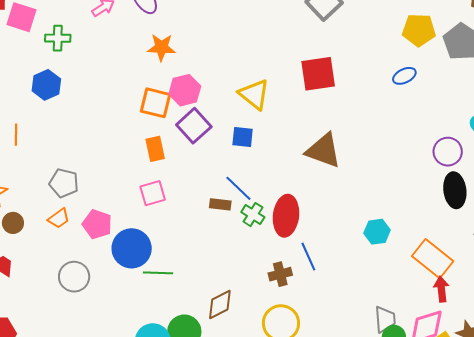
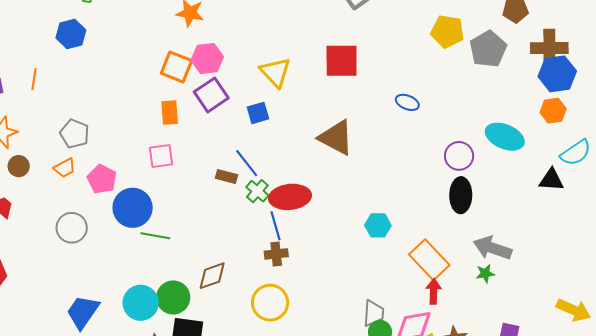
blue ellipse: (404, 76) -> (407, 102), moved, turned 40
blue square: (243, 137) -> (258, 113), turned -30
red ellipse: (286, 216) -> (290, 197), turned 69
blue line: (308, 257) -> (276, 226), moved

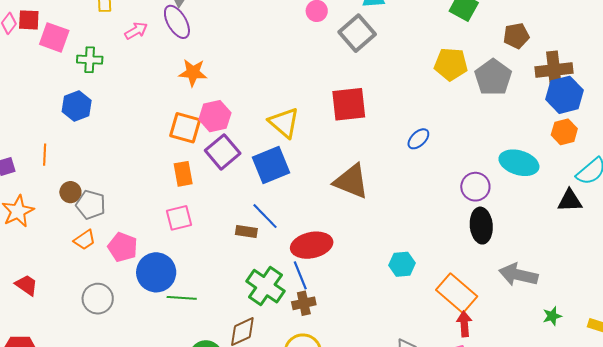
blue ellipse: (407, 102) -> (418, 139), turned -60
blue square: (258, 113) -> (271, 165), size x1.6
brown circle: (19, 166) -> (70, 192), moved
green cross: (257, 191) -> (265, 286), moved, size x1.6
green star: (485, 274) -> (552, 316), moved

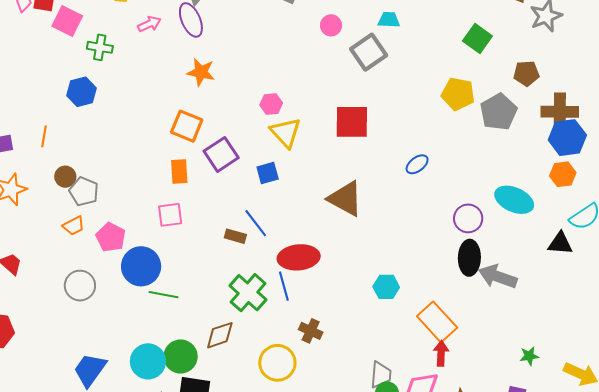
pink hexagon: (215, 116) -> (271, 104), moved, size x0.7
blue square: (271, 165) -> (268, 173), size x0.6
gray arrow: (518, 275) -> (498, 277), moved
brown cross: (304, 303) -> (311, 331), moved, turned 30

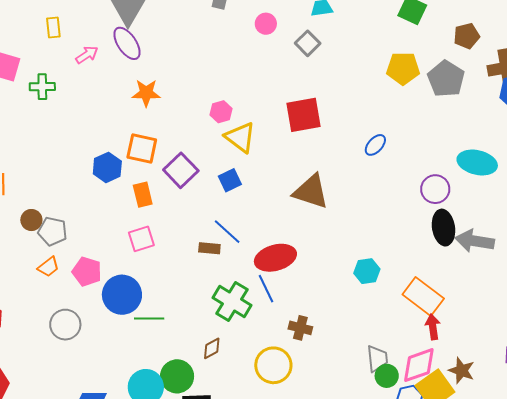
gray square: (369, 52) -> (308, 43), size x0.7
blue hexagon: (81, 92) -> (107, 167), moved
brown diamond: (220, 335) -> (212, 348), size x0.7

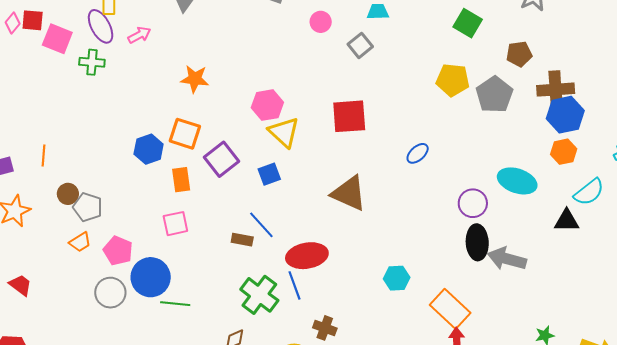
purple ellipse: (127, 43) -> (101, 26), moved
pink hexagon: (221, 112) -> (267, 105), size x1.4
gray circle: (65, 325) -> (110, 293), moved

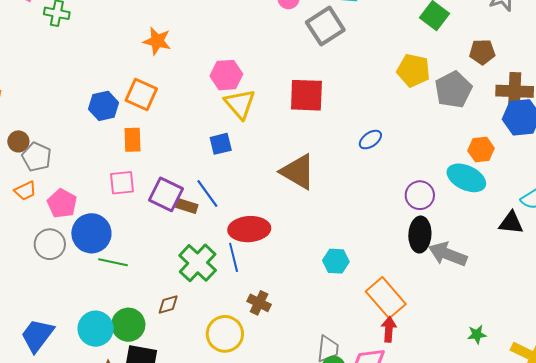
gray square: (360, 45) -> (325, 26), size x1.5
orange hexagon: (564, 152) -> (481, 150), moved
purple square: (221, 159) -> (166, 194), moved, turned -32

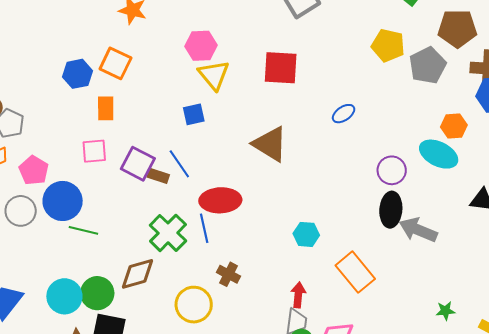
brown pentagon: (482, 52) -> (457, 28), size x1.5
brown diamond: (168, 305) -> (138, 274), size x1.6
red arrow: (389, 329) -> (298, 295), moved

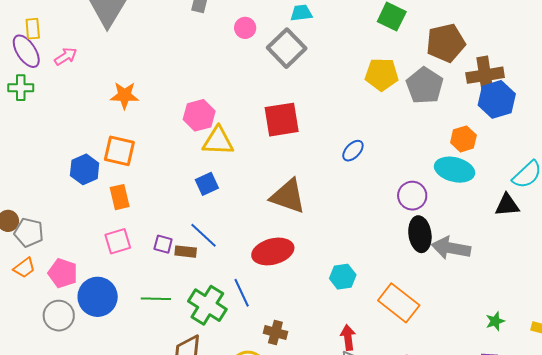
yellow triangle: (214, 75) -> (218, 141), turned -36
purple square: (138, 164) -> (163, 244), size x0.6
red ellipse: (220, 200) -> (273, 251), moved
green line: (83, 230) -> (156, 299), moved

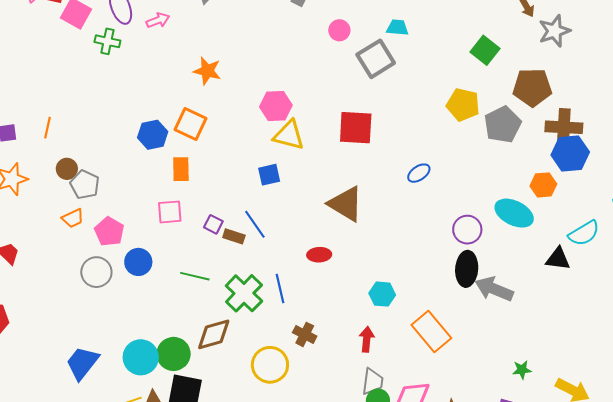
orange hexagon: (463, 139) -> (543, 185), moved
red ellipse: (273, 251) -> (319, 255), size x0.6
blue circle: (98, 297) -> (138, 262), size x0.7
red arrow: (348, 337) -> (367, 339), moved

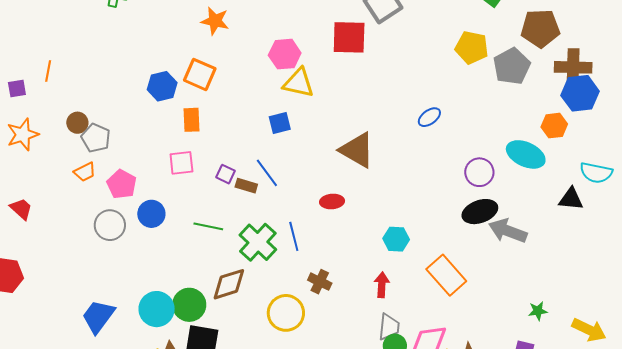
orange line: (48, 128) -> (48, 71), moved
red square: (356, 128) -> (349, 37), moved
cyan semicircle: (584, 233) -> (596, 173), turned 44
black ellipse: (467, 269) -> (480, 212), turned 68

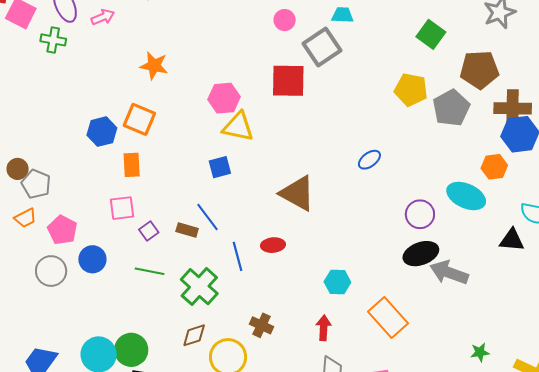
purple square: (225, 174) -> (149, 231), moved, turned 30
blue line: (294, 236) -> (238, 256), moved
brown diamond: (229, 284) -> (194, 335), moved, size x0.7

